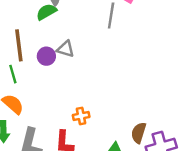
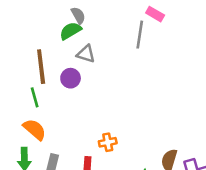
gray triangle: (66, 49) -> (86, 54), moved

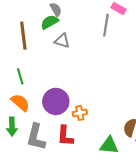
brown line: (41, 67) -> (23, 36), moved
purple circle: (71, 78) -> (56, 101), moved, size x1.6

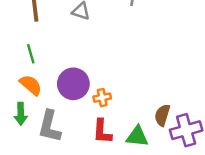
red L-shape: (65, 136) -> (102, 131), moved

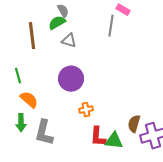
green line: (31, 54) -> (18, 76), moved
purple circle: (73, 84) -> (71, 79), moved
red L-shape: (102, 131) -> (98, 137), moved

